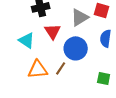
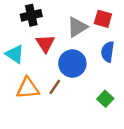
green square: (104, 78) -> (105, 99), turned 32

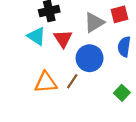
red square: (103, 19) -> (120, 14), turned -30
cyan triangle: (15, 54) -> (36, 36), moved

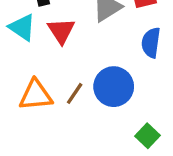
blue circle: (90, 58) -> (114, 87), moved
green square: (122, 93) -> (148, 136), moved

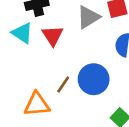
orange triangle: (36, 95) -> (37, 104), moved

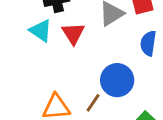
brown line: (63, 84) -> (93, 103), moved

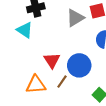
red triangle: (73, 33) -> (52, 60), moved

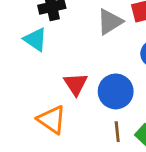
brown line: (62, 82) -> (117, 132), moved, turned -40
orange triangle: (36, 85) -> (52, 120), turned 40

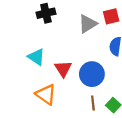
cyan triangle: (35, 39) -> (36, 57), moved

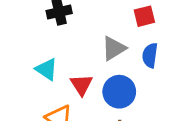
gray triangle: (88, 24) -> (114, 48), moved

